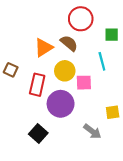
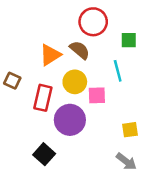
gray arrow: (92, 131) -> (126, 162), moved

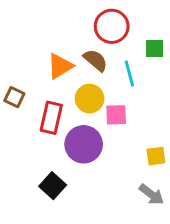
cyan line: (118, 71) -> (129, 74), moved

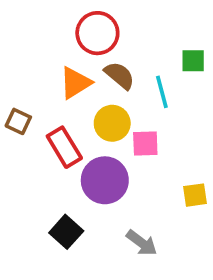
red circle: (112, 26) -> (97, 33), moved
red rectangle: (51, 118) -> (64, 147), turned -44
gray arrow: (151, 194) -> (142, 243), moved

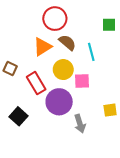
green square: (193, 61) -> (109, 25), moved
black square: (66, 232) -> (18, 116), moved
gray arrow: (142, 243) -> (80, 124), moved, turned 36

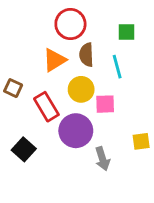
green square: (109, 25) -> (126, 32), moved
brown semicircle: (67, 42) -> (86, 55), turned -132

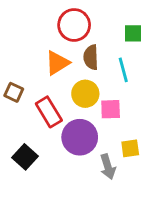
yellow square: (141, 141) -> (130, 148), moved

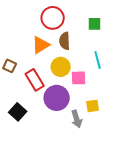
cyan line: (123, 70) -> (98, 60), moved

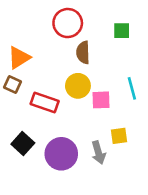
orange triangle: (41, 45) -> (19, 58), moved
cyan line: (98, 60) -> (132, 88), moved
red rectangle: (35, 80) -> (45, 103), turned -40
purple circle: (57, 98) -> (61, 154), moved

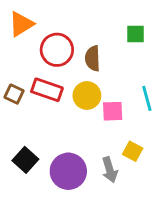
red circle: (68, 23) -> (57, 50), moved
orange triangle: (19, 58) -> (21, 24), moved
red rectangle: (45, 103) -> (47, 90), moved
yellow square: (119, 136) -> (133, 151), turned 36

